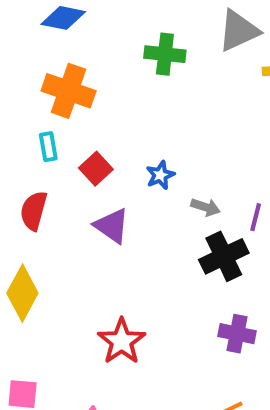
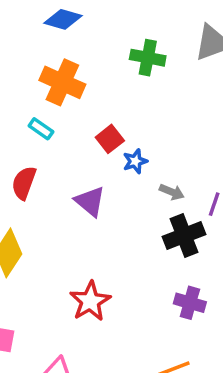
cyan rectangle: (48, 147) -> (41, 129), turned -50
red square: (96, 169) -> (110, 139), moved

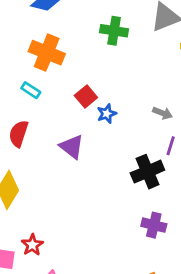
gray arrow: (172, 192) -> (162, 113), moved
red star: (90, 301) -> (32, 245), moved, size x0.7

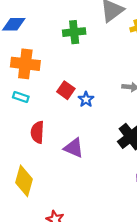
red semicircle: (19, 134) -> (37, 132), moved
purple triangle: (72, 147) -> (74, 148), moved

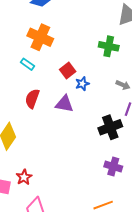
green cross: (74, 32) -> (109, 46), moved
purple triangle: (74, 148) -> (64, 104), moved, turned -30

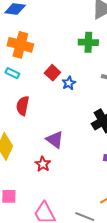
purple triangle: (64, 104) -> (55, 140), moved, turned 36
red star: (24, 177) -> (43, 164), moved

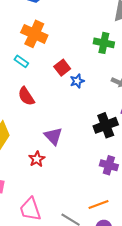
red semicircle: (23, 106) -> (26, 96), turned -54

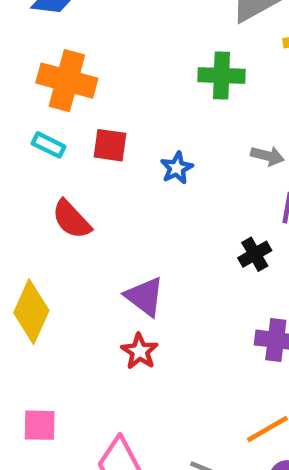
red square: (62, 68) -> (110, 145), moved, turned -35
black cross: (106, 125) -> (255, 254), size x0.6
red star: (37, 159) -> (140, 351), moved

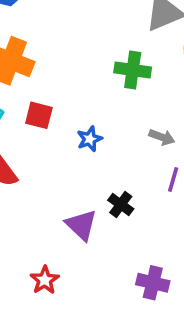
black cross: (255, 254) -> (121, 204), moved, turned -30
purple triangle: (145, 297) -> (81, 225), moved

